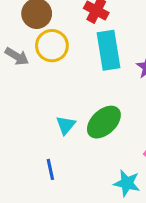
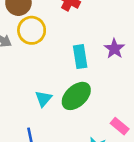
cyan rectangle: (108, 50) -> (80, 57), moved, size x0.7

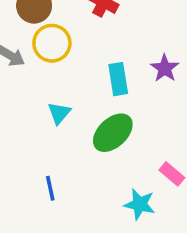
cyan triangle: (43, 99) -> (59, 113), moved

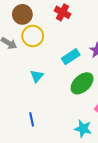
cyan rectangle: (118, 79) -> (71, 57), turned 66
green ellipse: (113, 133) -> (82, 83), moved

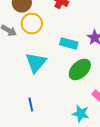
cyan rectangle: (71, 57) -> (69, 43), turned 48
cyan triangle: (37, 76) -> (36, 62), size x1.6

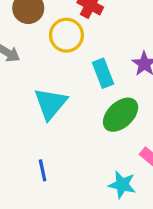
yellow circle: (32, 23) -> (66, 35), moved
cyan rectangle: (69, 43) -> (103, 73), turned 54

